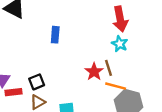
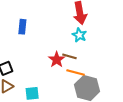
brown line: (109, 68) -> (69, 56), turned -56

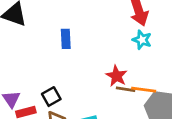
brown line: (69, 56) -> (126, 89), moved

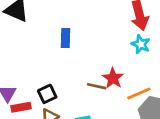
brown line: (126, 89) -> (96, 86), moved
orange line: (144, 90) -> (139, 93), turned -35

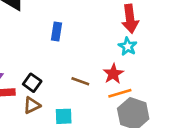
red star: (113, 78) -> (113, 74), moved
black square: (47, 94) -> (32, 83), turned -36

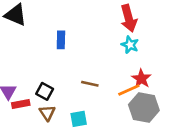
red star: (113, 74) -> (141, 79), moved
brown triangle: (32, 105) -> (47, 113), turned -30

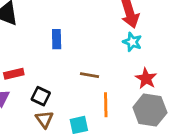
brown line: (90, 84) -> (90, 75), moved
orange line: (129, 90) -> (106, 105), moved, turned -65
red rectangle: (21, 104) -> (14, 74), moved

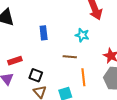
cyan star: (132, 42) -> (82, 35), moved

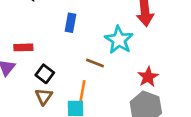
cyan star: (82, 35) -> (119, 40), size x1.5
orange line: (83, 77) -> (82, 92), moved

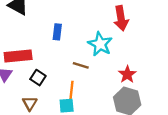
red rectangle: (23, 47) -> (18, 56), size x1.6
brown triangle: (44, 97) -> (30, 103), moved

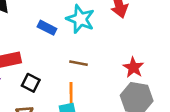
blue rectangle: (57, 32) -> (47, 28), turned -63
cyan star: (100, 44) -> (80, 19), moved

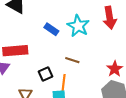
black square: (31, 83) -> (46, 74), moved, turned 32

